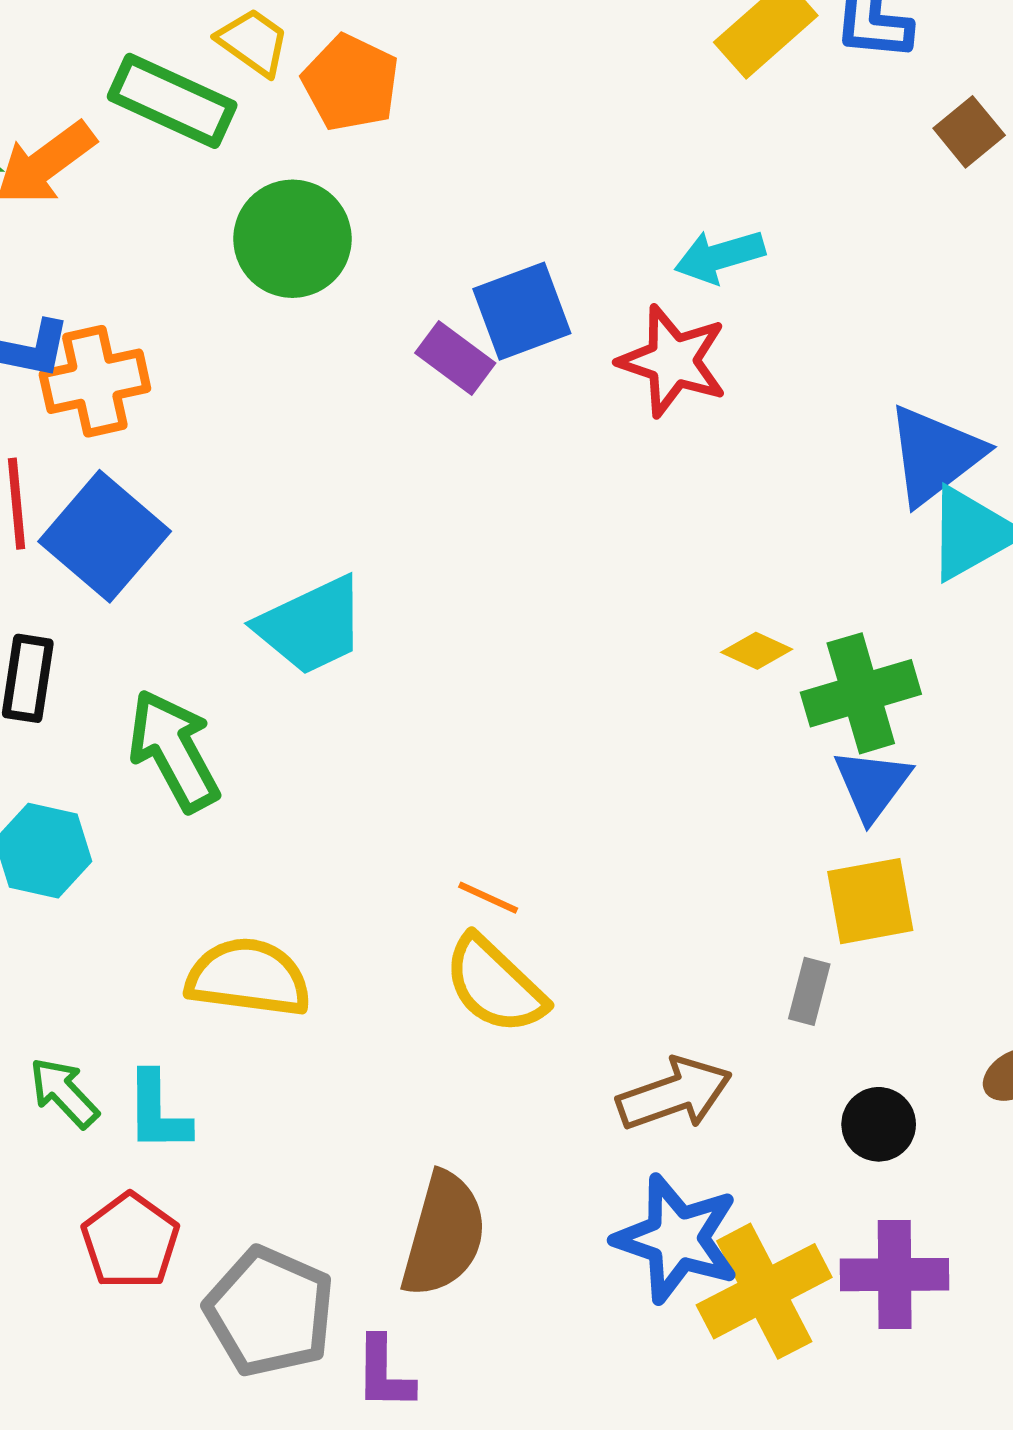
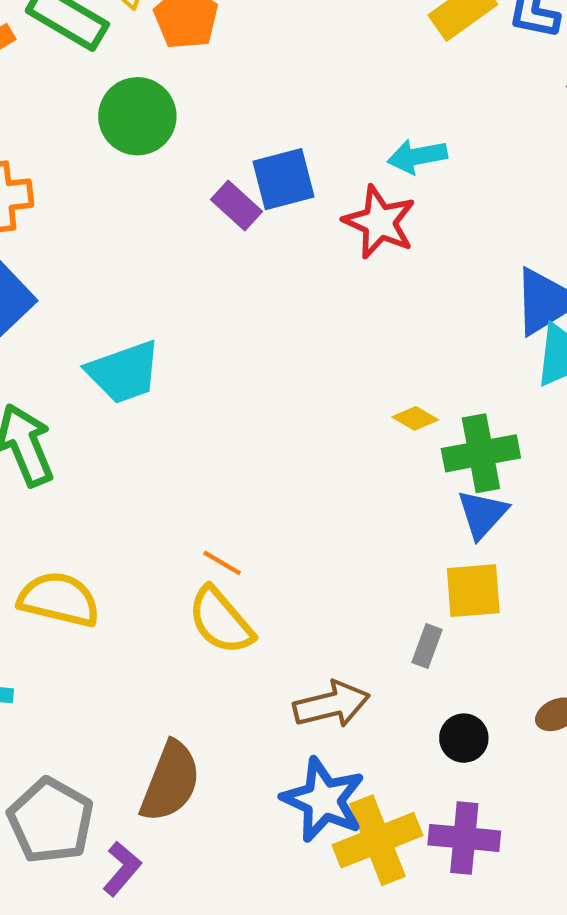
purple L-shape: (384, 1373) -> (122, 869), turned -146

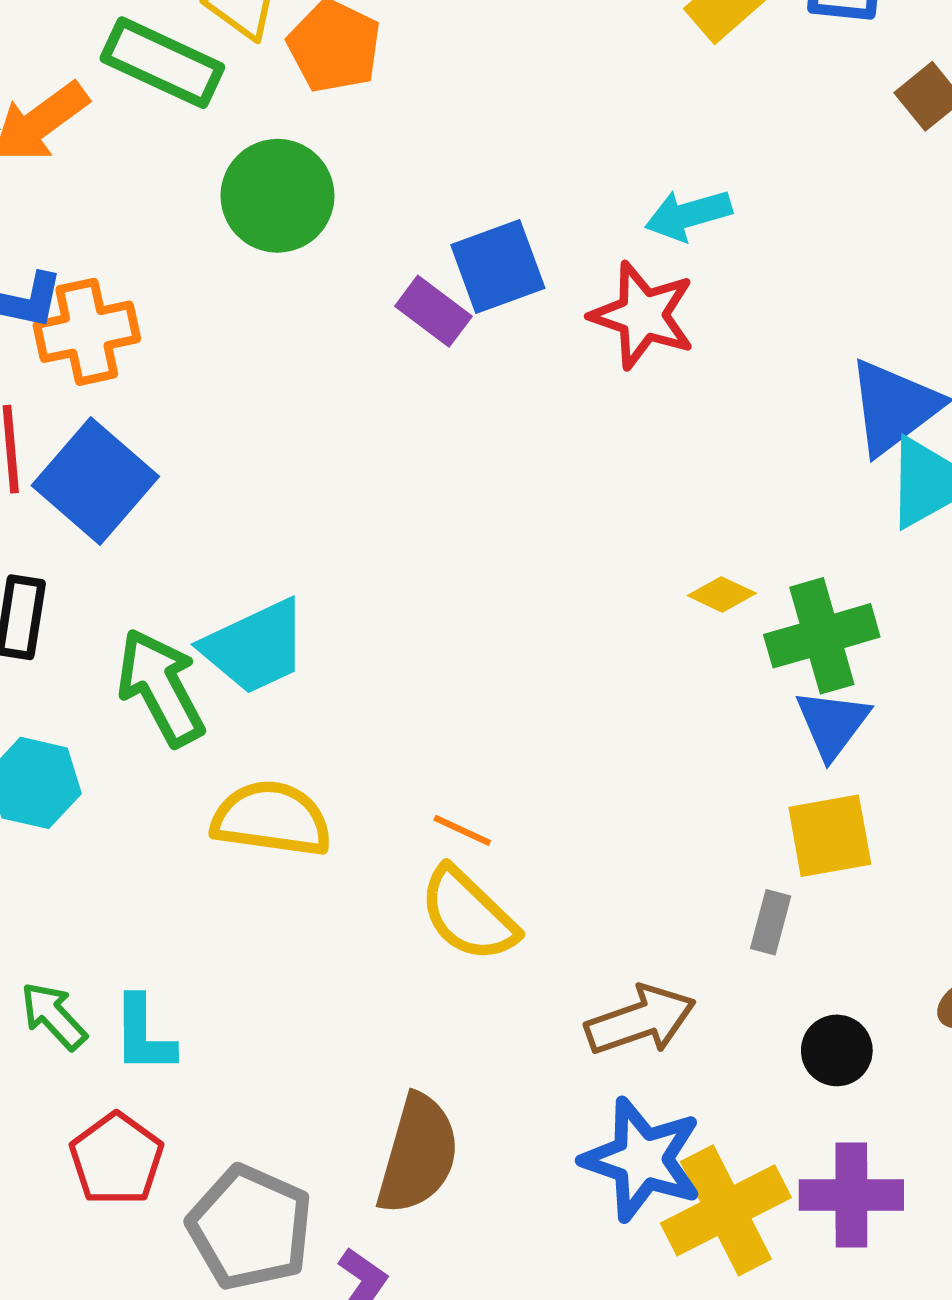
cyan trapezoid: (124, 372) -> (255, 647), moved
yellow semicircle: (59, 599) -> (271, 819), moved

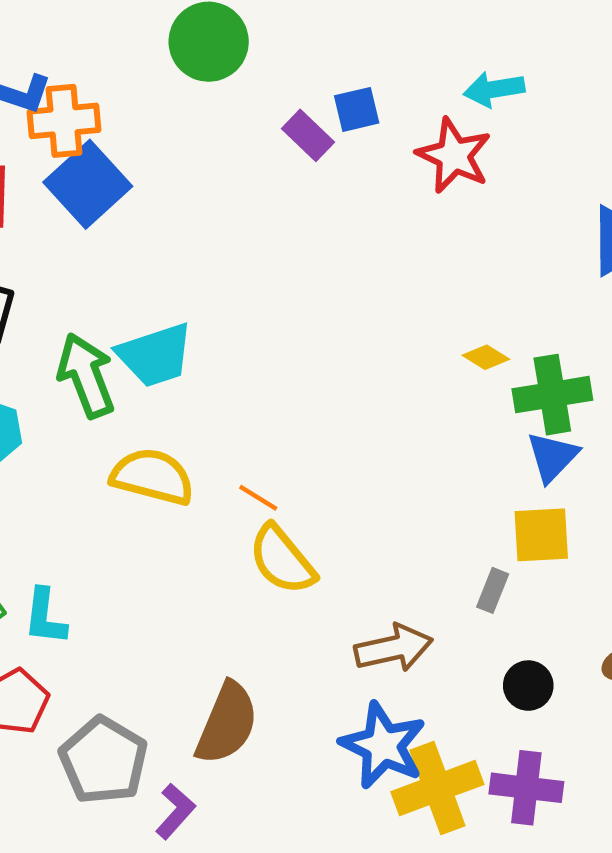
blue square: (498, 267) -> (357, 109), size x0.7
blue square: (95, 481) -> (88, 184), moved
orange line: (462, 830) -> (258, 498), moved

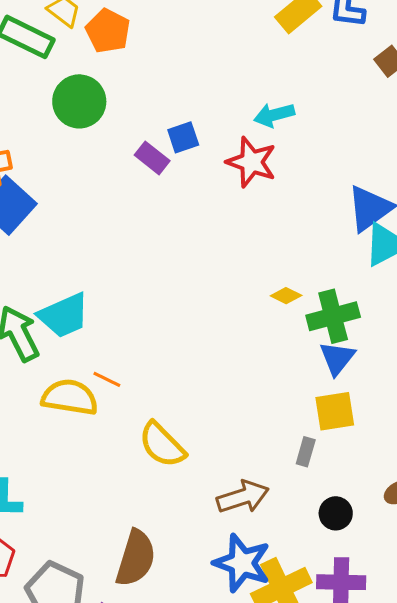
orange line: (258, 498) -> (107, 379), moved

